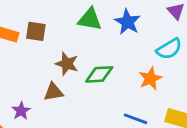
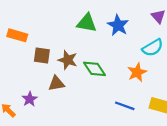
brown square: (36, 31) -> (42, 55), moved
green diamond: (99, 74) -> (95, 69), turned 60

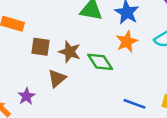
orange star: (137, 72) -> (127, 42), moved
brown triangle: (56, 83) -> (57, 78), turned -30

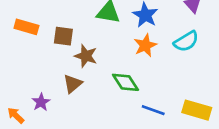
brown square: (40, 47) -> (63, 36), moved
green diamond: (100, 62) -> (125, 82), moved

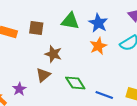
brown square: (63, 36) -> (36, 28), moved
green diamond: (125, 82) -> (75, 83), moved

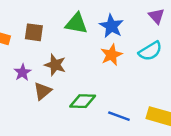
green diamond: (75, 83) -> (83, 101), turned -55
purple star: (19, 89) -> (23, 72), moved

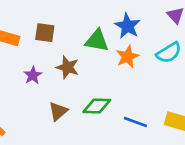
green triangle: (76, 24) -> (97, 41), moved
brown triangle: (43, 91) -> (58, 111), moved

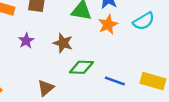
brown star: (67, 67) -> (63, 43), moved
brown triangle: (58, 111) -> (46, 88), moved

